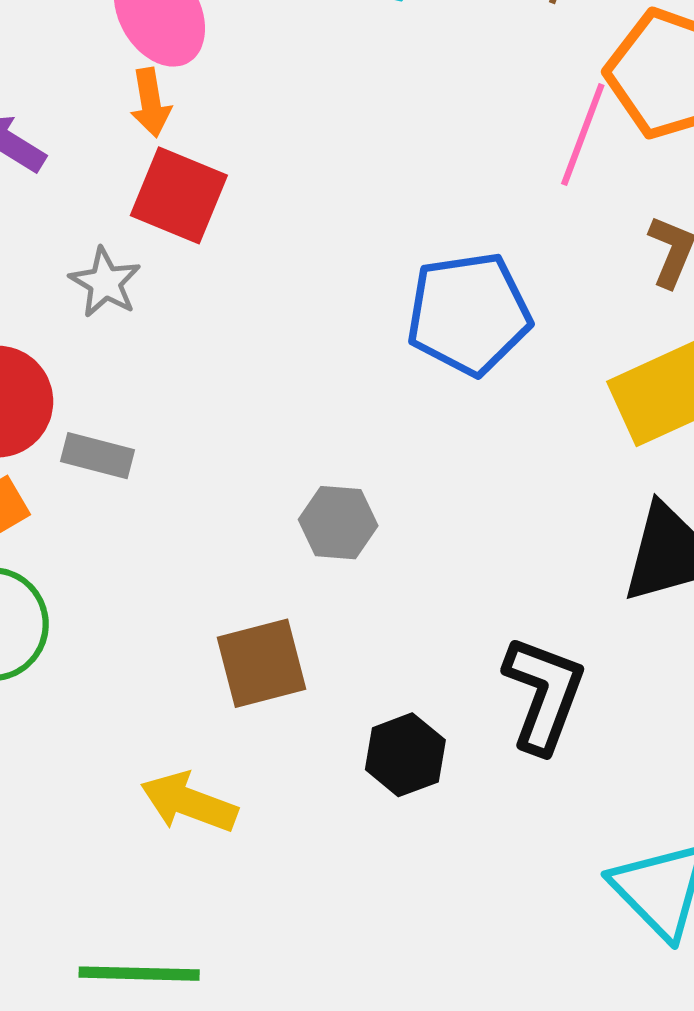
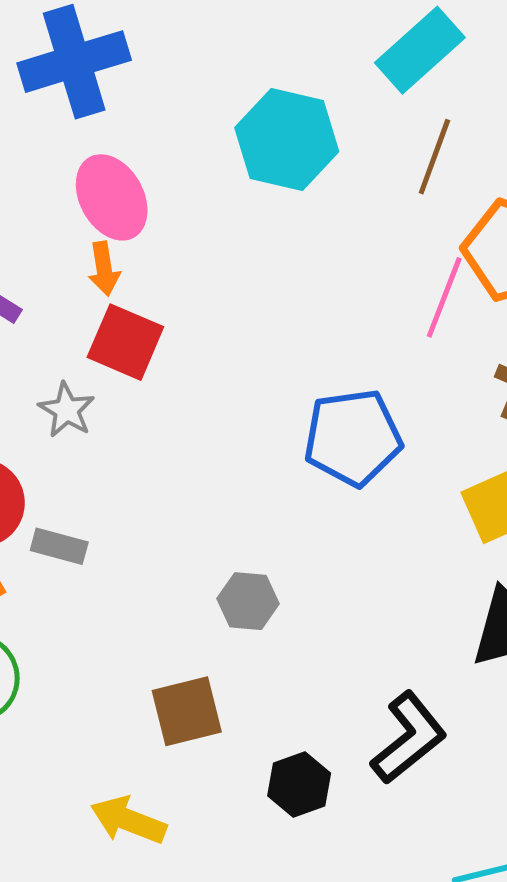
black L-shape: (544, 694) -> (409, 738), turned 30

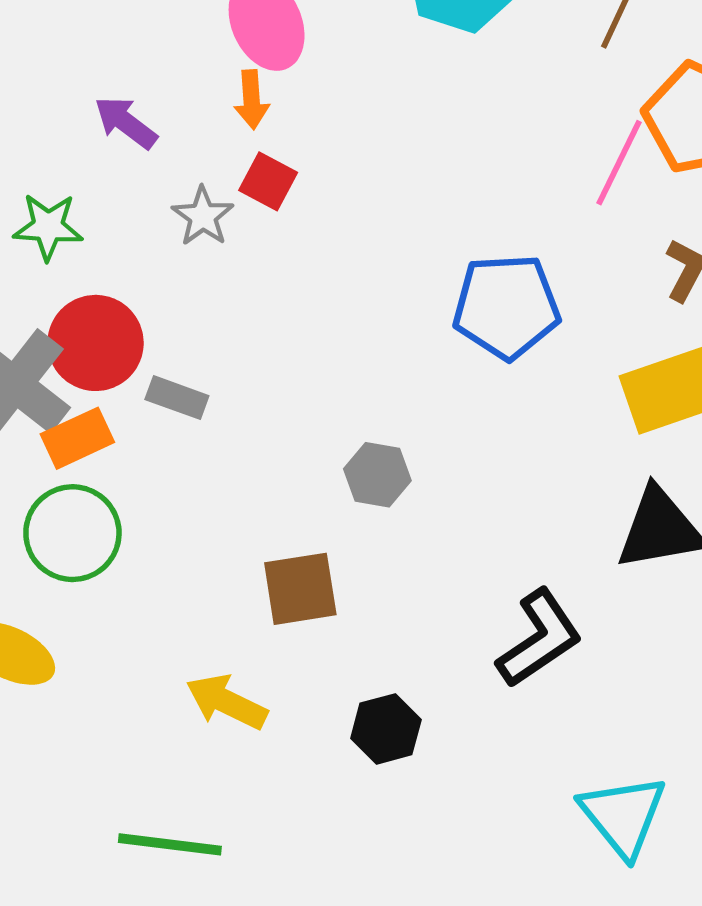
red square: (125, 342) -> (268, 181), size x0.7
gray star: (67, 410) -> (203, 216), moved
black hexagon: (299, 785) -> (386, 729), moved

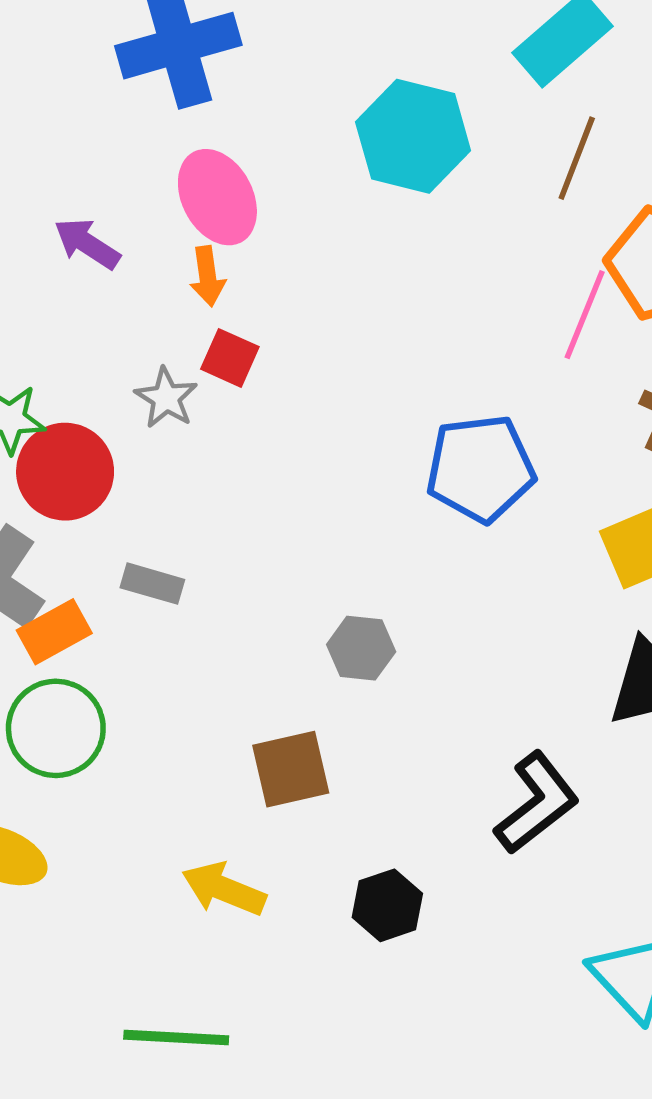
purple arrow: (126, 123) -> (87, 244), moved
red circle: (96, 343) -> (65, 472), moved

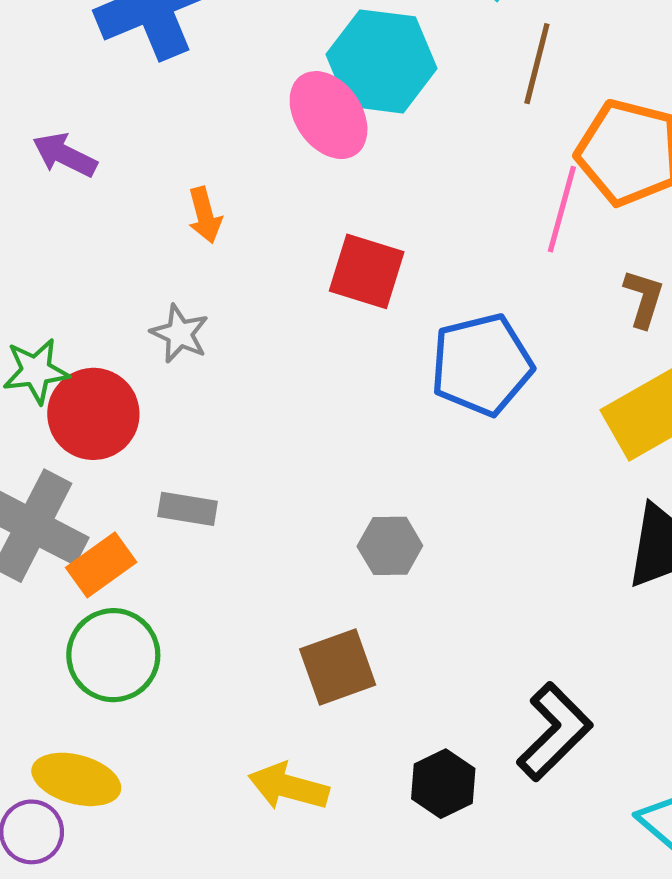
pink ellipse: (217, 197) -> (329, 115), moved
purple arrow: (87, 244) -> (65, 155), moved
red square: (230, 358) -> (367, 271), moved, size x1.4
black L-shape: (537, 803) -> (554, 732), moved

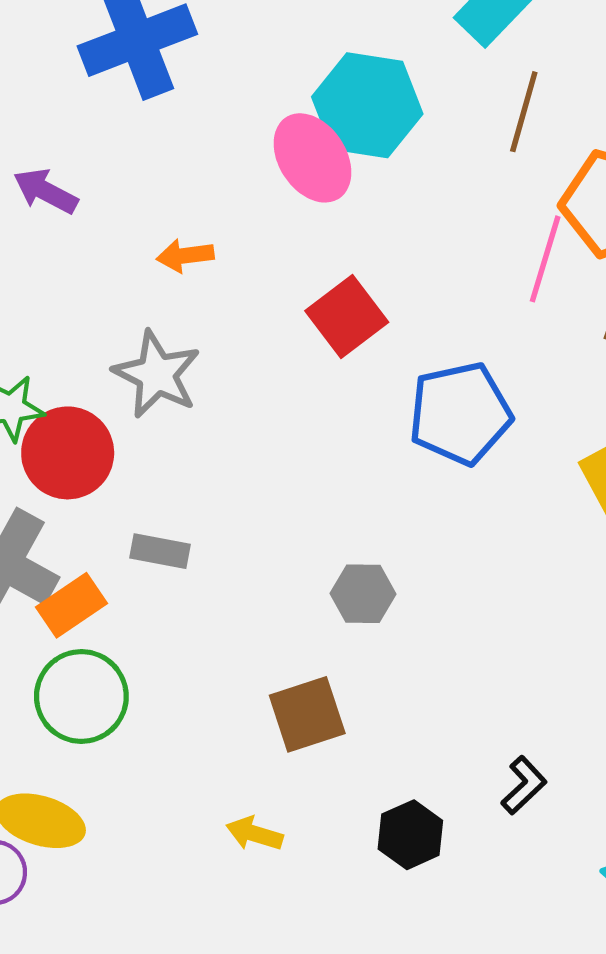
orange arrow: (205, 215) -> (185, 256), turned 96
red square: (367, 271) -> (347, 317), turned 34
gray star: (180, 334) -> (157, 374), size x1.5
black L-shape: (554, 732) -> (524, 785), size x0.6
yellow arrow: (288, 787) -> (254, 834), size x0.7

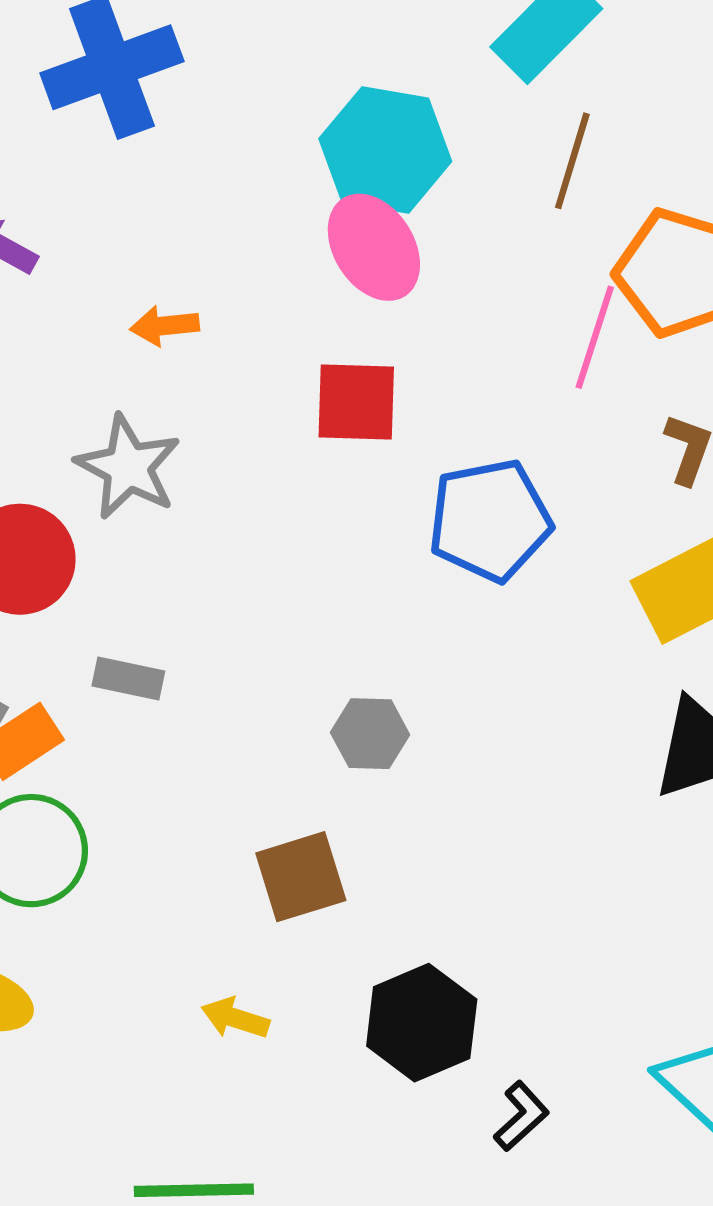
pink ellipse: (312, 158) -> (374, 247), moved
red square: (347, 317) -> (356, 402), turned 38
black L-shape: (524, 785) -> (521, 1116), moved
black hexagon: (410, 835) -> (422, 1023), size x1.4

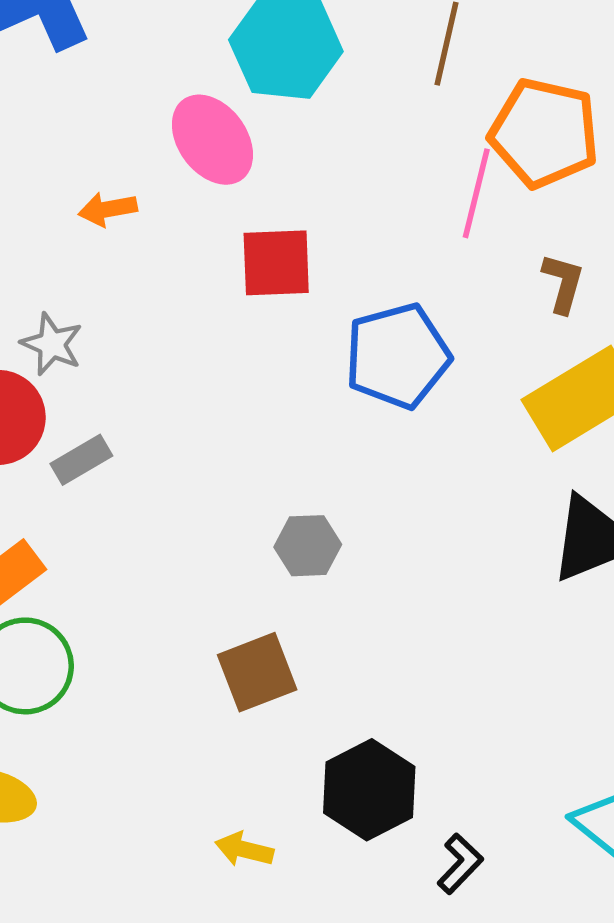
pink ellipse: (374, 247) -> (212, 140), moved
gray star: (128, 467) -> (52, 344), moved, size x0.7
gray rectangle: (128, 678) -> (81, 460), moved, turned -38
yellow arrow: (235, 1018) -> (244, 849), moved

